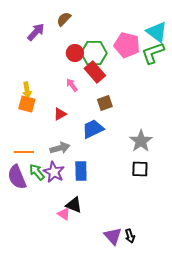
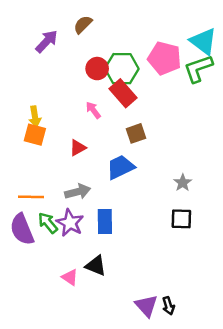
gray star: (141, 141) -> (183, 183), size x0.6
pink triangle: (64, 214) -> (70, 277), moved

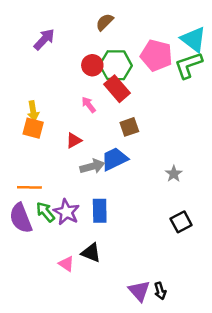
brown semicircle: (83, 25) -> (105, 22), moved
gray arrow: (78, 192) -> (92, 166), moved
black square: (181, 219) -> (181, 222), moved, turned -30

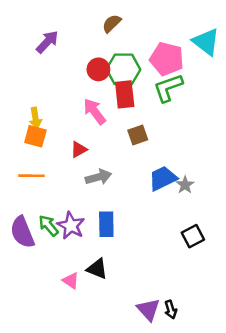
green L-shape: (189, 65) -> (168, 88), moved
red rectangle: (117, 89) -> (125, 94), turned 35
pink arrow: (89, 105) -> (94, 111), size x1.5
blue trapezoid: (115, 159) -> (163, 178), moved
orange line: (29, 187) -> (31, 176), moved

